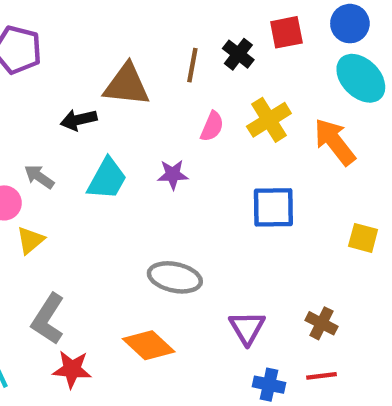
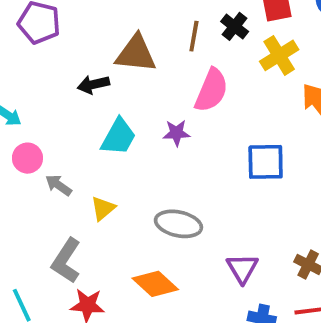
yellow cross: (269, 120) -> (279, 55), moved
pink semicircle: (212, 126) -> (211, 90), size x1.6
gray arrow: (39, 177) -> (58, 185), moved
yellow triangle: (30, 240) -> (103, 208), moved

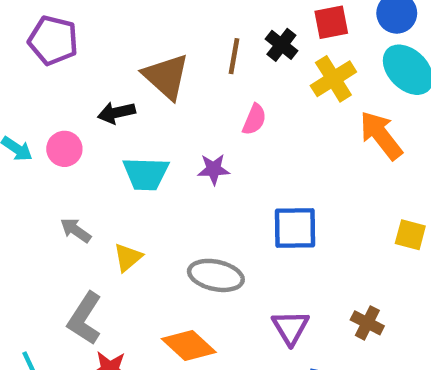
brown triangle: (136, 54) -> (166, 76), turned 36
pink semicircle: (211, 90) -> (254, 119), size x0.6
cyan trapezoid: (118, 137) -> (146, 174), turned 63
pink circle: (27, 158) -> (64, 149), moved
blue square: (266, 162) -> (295, 228), moved

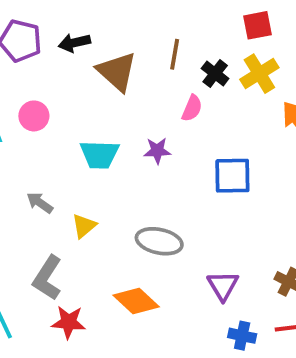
black cross: (281, 45) -> (215, 74), moved
black arrow: (116, 113) -> (74, 43), moved
pink circle: (64, 149) -> (34, 116), moved
blue square: (295, 228) -> (232, 176), moved

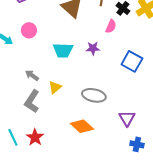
blue square: (232, 176) -> (132, 61), turned 30
gray L-shape: (47, 278) -> (32, 101), moved
red star: (69, 322) -> (35, 137), moved, turned 30

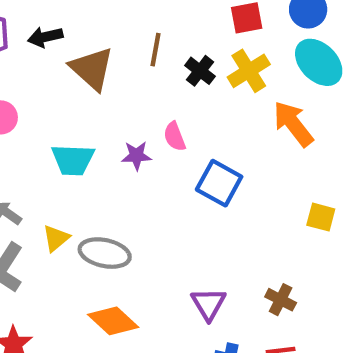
pink semicircle: (111, 26) -> (175, 137), moved, turned 136
gray ellipse: (94, 95) -> (105, 253), moved

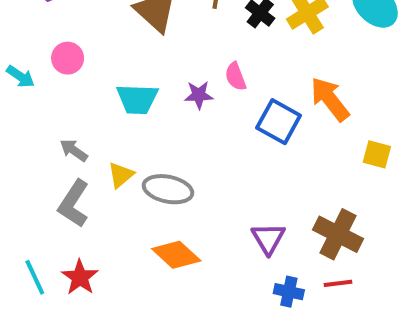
orange arrow: (293, 124) -> (330, 99), moved
brown cross: (281, 300) -> (338, 234), size x1.6

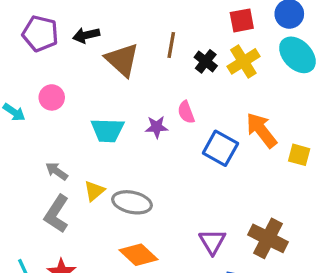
yellow square: (377, 154) -> (299, 155), moved

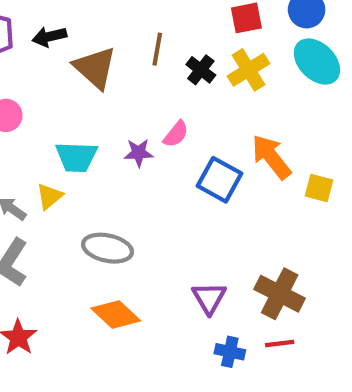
pink semicircle: (186, 112) -> (176, 134), turned -120
yellow triangle: (94, 191) -> (49, 196), moved

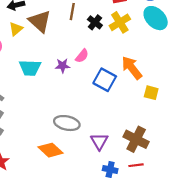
yellow square: (319, 188) -> (151, 93), moved
yellow triangle: (49, 196) -> (16, 29), moved
gray ellipse: (107, 248) -> (67, 123), moved

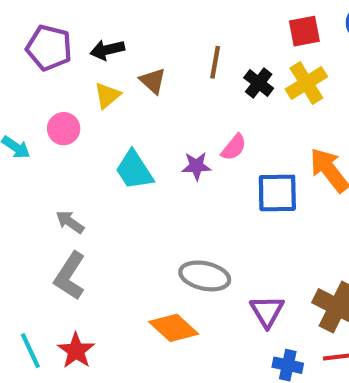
brown triangle: (40, 21) -> (153, 81), size x0.6
cyan trapezoid: (30, 68) -> (134, 170), turned 55
blue square: (105, 80) -> (277, 193), turned -30

